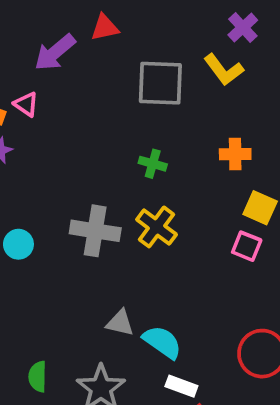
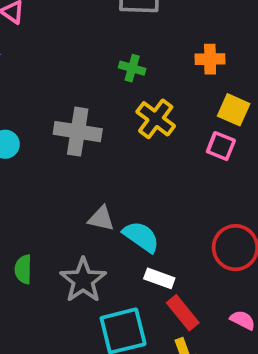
yellow cross: (157, 227) -> (156, 119), moved

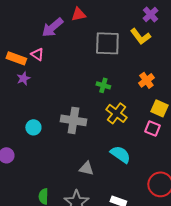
orange cross: (210, 59) -> (146, 80), turned -35
cyan semicircle: (141, 237) -> (120, 154), moved

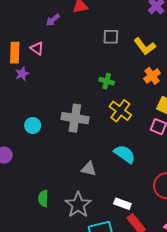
purple arrow: (52, 27) -> (53, 20), size x0.6
yellow L-shape: (140, 36) -> (145, 46), moved
gray square: (107, 43) -> (111, 37), size x0.6
orange rectangle: (16, 58) -> (15, 53), turned 72

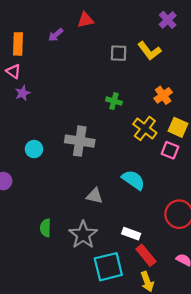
yellow L-shape: (145, 46) -> (149, 51), moved
pink triangle: (37, 48) -> (13, 71), moved
orange rectangle: (15, 53) -> (18, 44), moved
yellow cross: (120, 111) -> (145, 128), moved

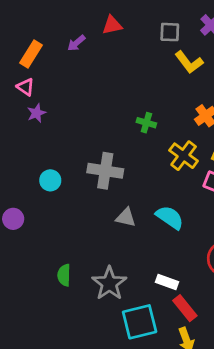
orange rectangle: (18, 44) -> (31, 54), turned 30
gray square: (119, 53) -> (170, 32), moved
gray triangle: (95, 196) -> (126, 217), moved

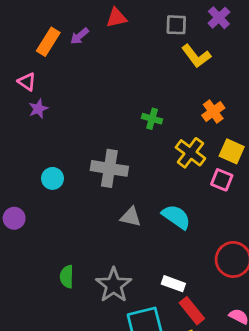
orange rectangle: (31, 54) -> (48, 42), moved

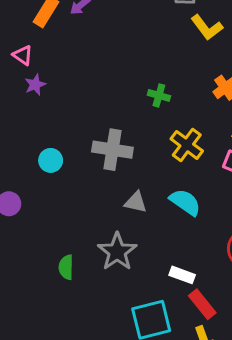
yellow cross: (190, 153) -> (187, 145), moved
gray star: (114, 285) -> (117, 252), moved

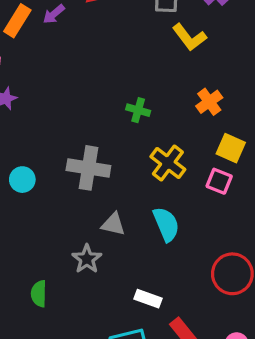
cyan semicircle: (185, 202) -> (166, 224), turned 32
gray star: (117, 252) -> (87, 259), moved, size x0.7
white rectangle: (182, 275) -> (148, 299), moved

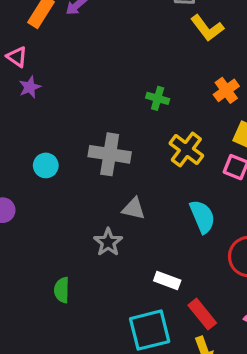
cyan semicircle: (166, 224) -> (202, 217), moved
green semicircle: (39, 294) -> (62, 290), moved

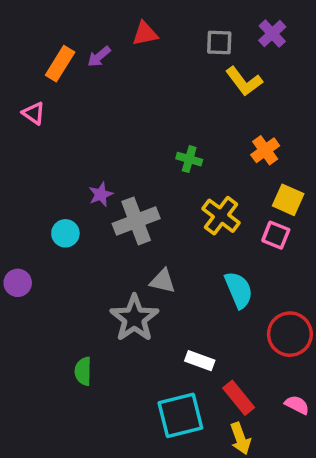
purple star: (30, 87) -> (101, 194), moved
gray cross: (110, 154) -> (136, 221), turned -30
gray star: (108, 242) -> (134, 318), size x1.5

